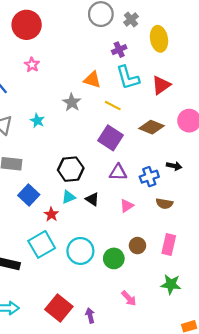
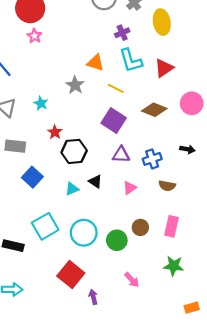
pink star: (32, 65) -> (34, 36), moved
black arrow: (174, 166) -> (187, 149), moved
cyan triangle: (69, 197) -> (72, 189), moved
red star: (51, 214) -> (55, 132), moved
red square: (59, 308) -> (71, 274), moved

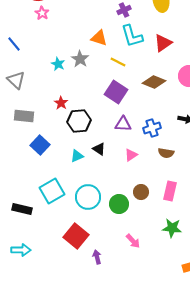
cyan star: (41, 103) -> (58, 64), moved

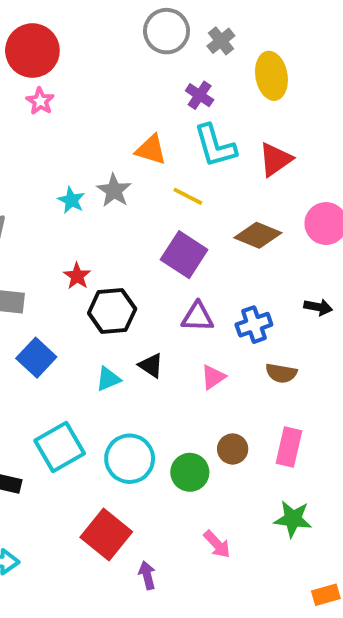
purple cross: (124, 10) -> (200, 95), turned -32

